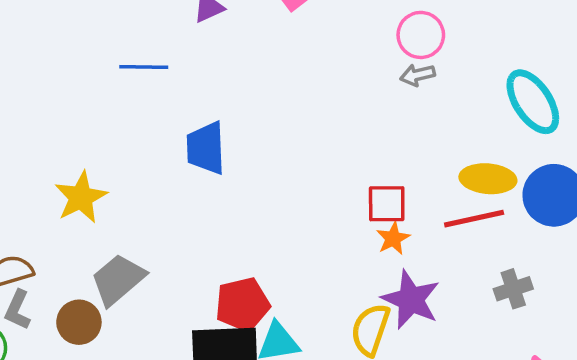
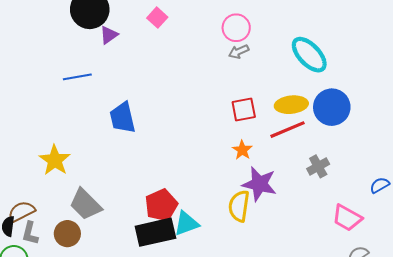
red square: (387, 204) -> (244, 110), moved
gray trapezoid: (118, 279) -> (86, 204), turned -84

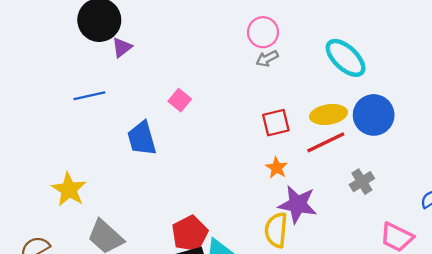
pink square: (157, 18) -> (180, 100), moved

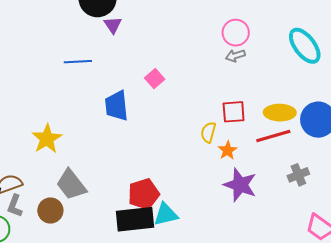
purple triangle: (122, 47) -> (113, 25), turned -36
cyan ellipse: (346, 58) -> (305, 46), moved
yellow semicircle: (276, 230) -> (208, 132), moved, size x0.7

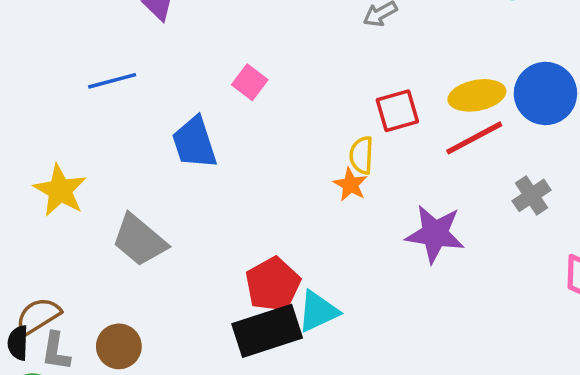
yellow star: (47, 139) -> (60, 190), moved
orange star: (228, 150) -> (350, 184), moved
gray trapezoid: (71, 185) -> (139, 240), moved

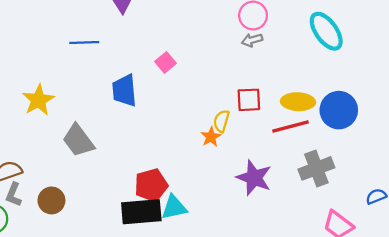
gray cross: (531, 195) -> (316, 168), size x1.5

